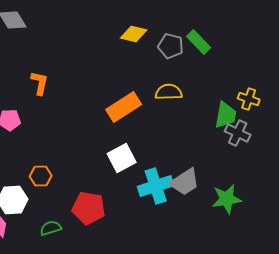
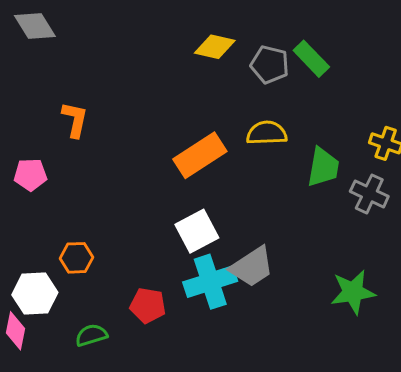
green trapezoid: (226, 115) -> (323, 167), moved
gray trapezoid: (185, 182) -> (252, 267), moved
cyan cross: (156, 186) -> (210, 282), moved
red pentagon: (89, 208) -> (148, 305), size x0.7

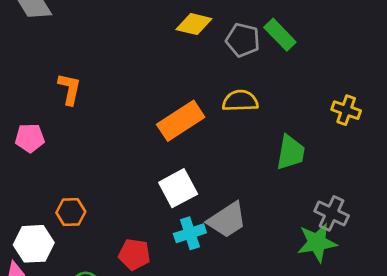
green trapezoid: (323, 167) -> (291, 152), moved
gray cross: (369, 194) -> (332, 213), moved
cyan cross: (210, 282) -> (190, 233), size x0.7

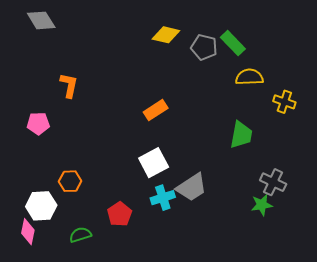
yellow semicircle: (240, 101) -> (249, 77), moved
orange rectangle: (181, 121) -> (156, 110), size x0.7
green star: (317, 242) -> (262, 205), size x0.7
red pentagon: (134, 254) -> (120, 214), turned 30

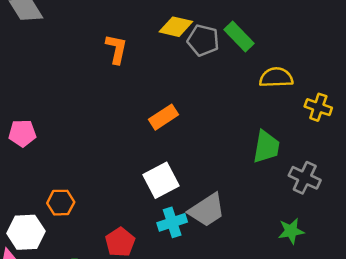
green rectangle: (233, 43) -> (239, 37), moved
gray pentagon: (204, 47) -> (203, 40), moved
orange L-shape: (69, 85) -> (116, 49), moved
gray cross: (273, 182) -> (305, 178), moved

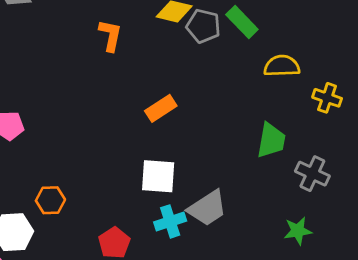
white square: (161, 180) -> (158, 176), turned 32

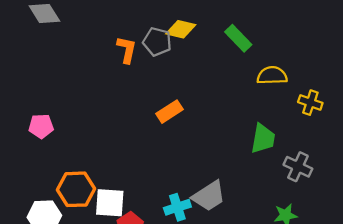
gray pentagon: (203, 26) -> (157, 42), moved
white square: (158, 176) -> (110, 203), moved
orange hexagon: (50, 200) -> (76, 189), size x1.5

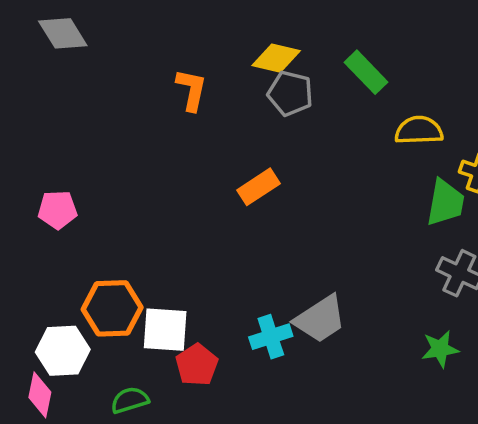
gray pentagon: (157, 42) -> (290, 93), moved
green trapezoid: (263, 139) -> (445, 203), moved

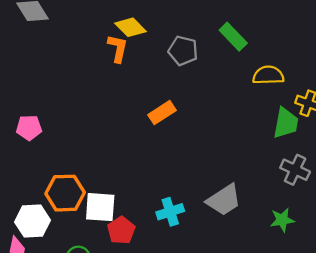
yellow diamond: (276, 58) -> (131, 27), moved, turned 32
gray trapezoid: (320, 319) -> (224, 200), moved

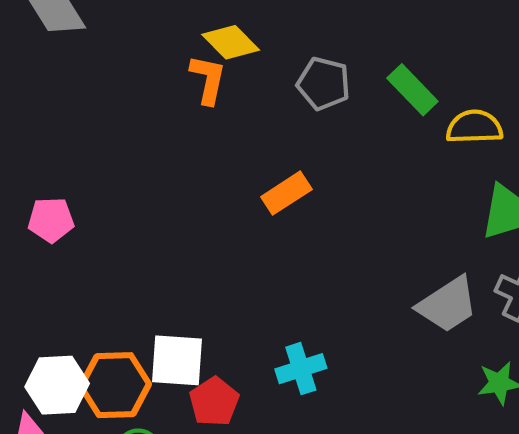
green rectangle: (233, 37) -> (412, 90), moved
orange hexagon: (65, 193) -> (115, 385), moved
gray trapezoid: (224, 200) -> (448, 305), moved

